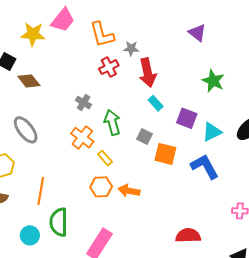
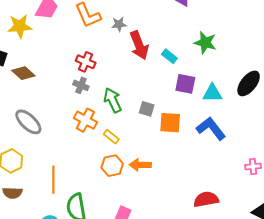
red cross: (109, 67) -> (86, 62), moved, turned -30
cyan rectangle: (156, 103) -> (169, 56), moved
cyan triangle: (212, 132) -> (212, 93), turned 35

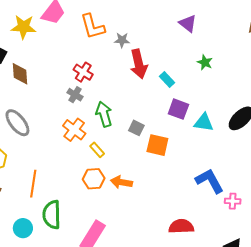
green star: (205, 43) -> (205, 62), moved, size x0.7
brown diamond: (23, 73) -> (20, 74), turned 35
blue L-shape: (211, 129) -> (210, 181), moved

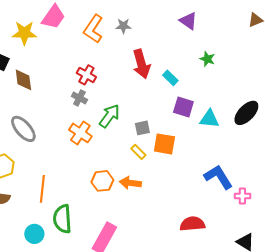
orange L-shape: (93, 27) -> (93, 29), turned 52
gray star: (122, 40) -> (123, 26), moved
green arrow: (104, 114) -> (109, 116), turned 55
gray square: (136, 128) -> (142, 128), turned -35
yellow rectangle: (97, 150) -> (138, 152), moved

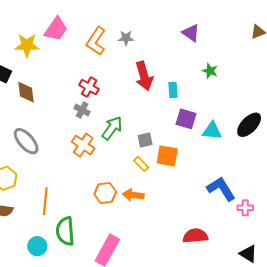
cyan rectangle: (170, 78) -> (173, 90), turned 42

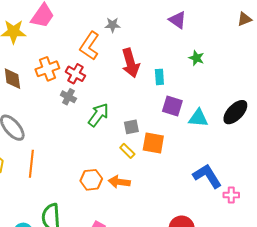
orange L-shape: (96, 41) -> (89, 46), moved
orange cross: (83, 145) -> (47, 69), moved, turned 35
orange line: (45, 201) -> (31, 164), moved

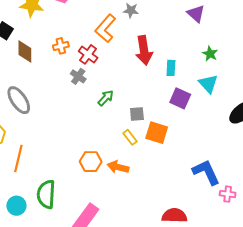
orange cross: (47, 69) -> (61, 46), size x0.7
green arrow: (98, 115) -> (106, 98), size x0.7
cyan triangle: (198, 118) -> (208, 84), moved, turned 35
orange line: (31, 164) -> (18, 159), moved

